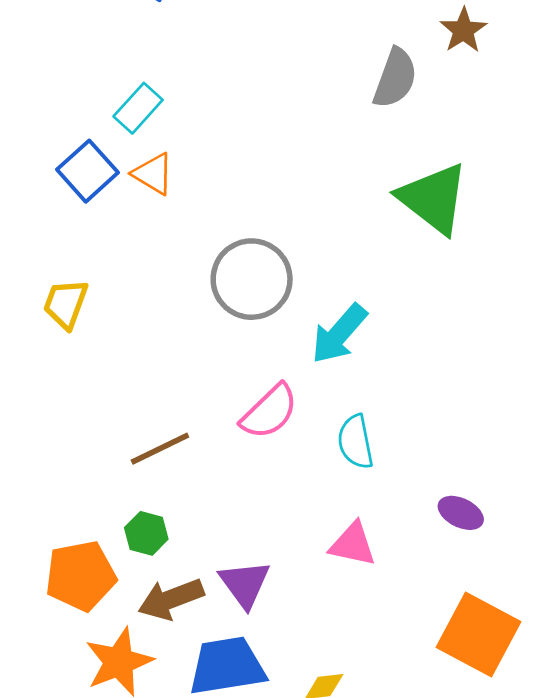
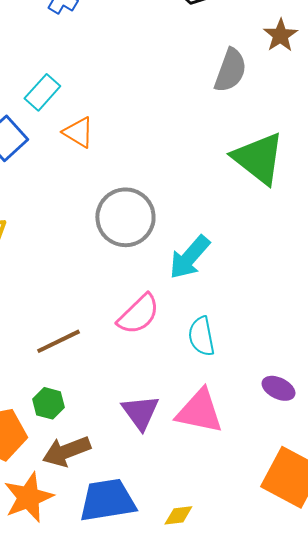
orange triangle: (153, 174) -> (78, 132), moved
pink triangle: (353, 544) -> (199, 411), size x1.4
purple triangle: (245, 584) -> (140, 412), moved

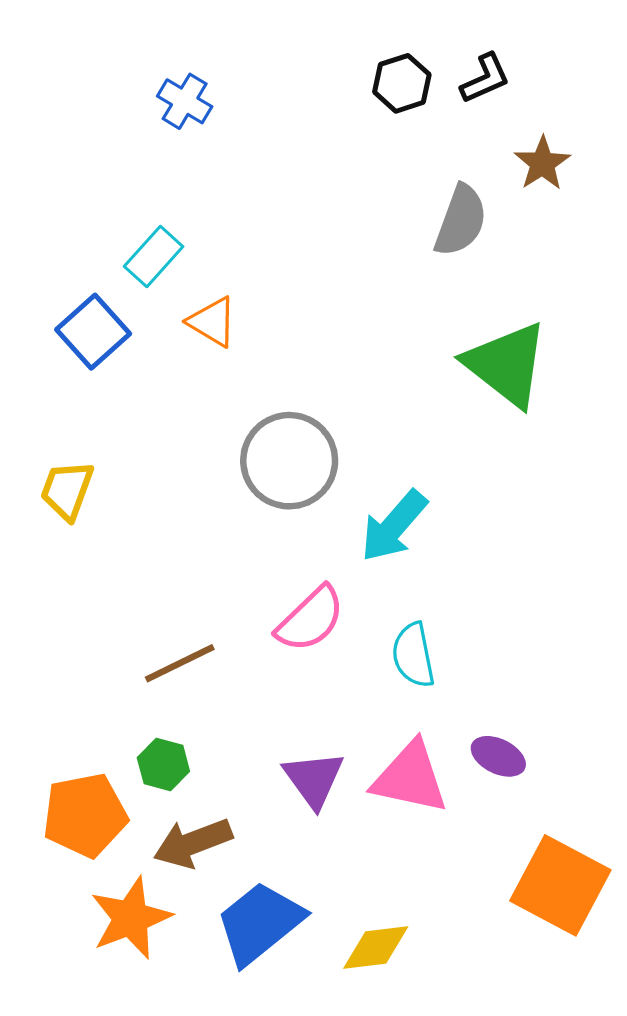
purple ellipse: (278, 388) -> (498, 756), moved
blue trapezoid: (107, 500) -> (260, 923), turned -30
yellow diamond: (178, 515) -> (376, 947), size x1.4

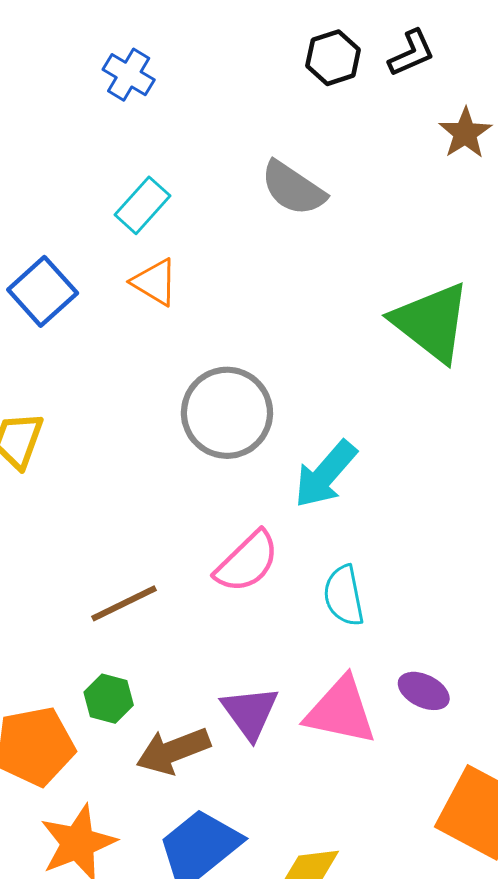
gray semicircle: (461, 221) -> (293, 188), moved, turned 104
cyan rectangle: (154, 256) -> (142, 205), moved
brown arrow: (193, 843) -> (173, 751), moved

